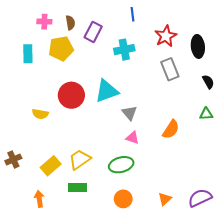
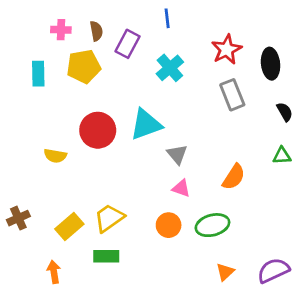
blue line: (133, 14) -> (167, 18), moved
cyan cross: (124, 50) -> (170, 68), turned -30
green ellipse: (121, 165) -> (212, 225), moved
orange circle: (123, 199) -> (169, 225), moved

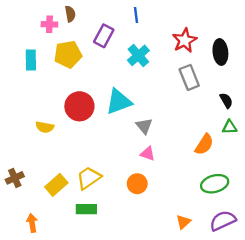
brown semicircle: (96, 31) -> (70, 14), moved
black semicircle: (285, 112) -> (226, 101), moved
orange semicircle: (234, 177) -> (204, 144), moved
green ellipse: (212, 225) -> (215, 184), moved
orange arrow: (54, 272) -> (32, 223), moved

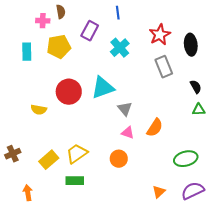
orange semicircle: (204, 144) -> (155, 128), moved

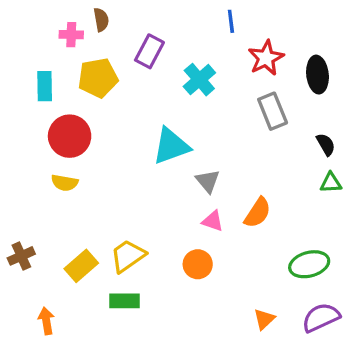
blue line: (118, 13) -> (231, 21), moved
red circle: (69, 92) -> (70, 136), moved

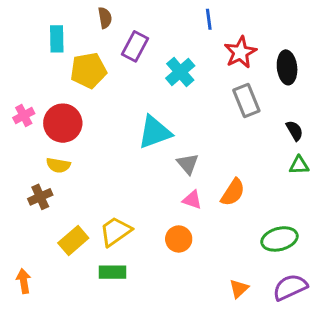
brown semicircle: (101, 20) -> (105, 18), moved
pink cross: (71, 35) -> (24, 116), moved, turned -30
cyan rectangle: (45, 86) -> (57, 39), moved
brown cross: (21, 256) -> (40, 197), moved
orange arrow: (46, 321) -> (24, 281), moved

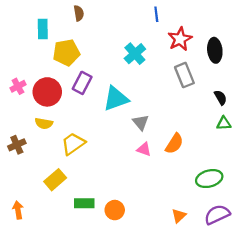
purple rectangle: (135, 46) -> (82, 83), moved
brown cross: (40, 197) -> (17, 145), moved
yellow trapezoid: (115, 231) -> (73, 144), moved
orange circle: (179, 239) -> (115, 210), moved

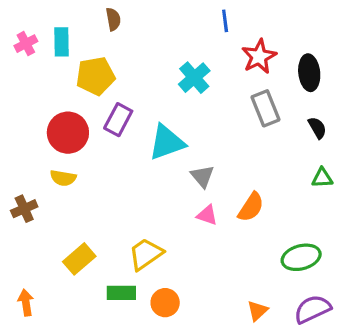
pink cross: (18, 86) -> (26, 44), moved
black semicircle: (220, 98) -> (317, 128), moved
yellow trapezoid: (73, 144) -> (146, 254), moved

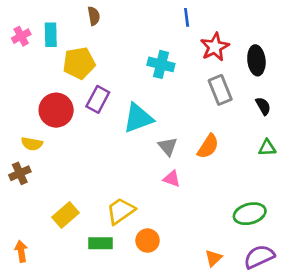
cyan cross: (194, 78) -> (161, 64), turned -35
yellow semicircle: (63, 178) -> (32, 144), moved
orange semicircle: (251, 207) -> (208, 146), moved
orange circle: (165, 303) -> (148, 241), moved

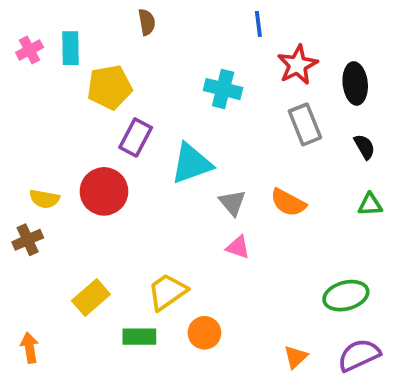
brown semicircle: (94, 16) -> (147, 22), moved
red circle: (56, 110) -> (104, 191), moved
orange semicircle: (208, 146) -> (288, 203), turned 85

